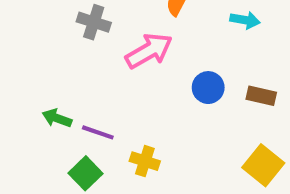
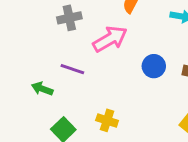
gray cross: (94, 22) -> (69, 18), turned -30
purple line: (98, 132) -> (72, 69), moved

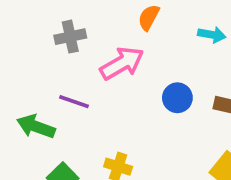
green arrow: (42, 89) -> (36, 126), size x1.4

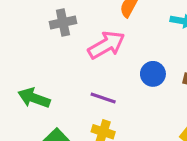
purple line: (74, 102) -> (103, 98), moved

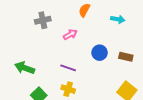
pink arrow: (106, 45) -> (70, 34), size x0.6

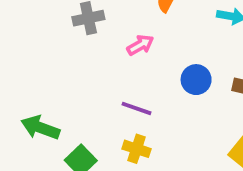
green arrow: (25, 68) -> (40, 128), moved

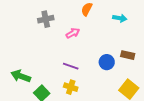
blue circle: (196, 80) -> (107, 62), moved

